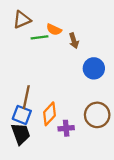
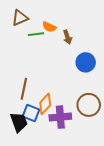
blue square: (22, 115) -> (31, 113), moved
purple cross: (66, 128) -> (60, 117), size x1.5

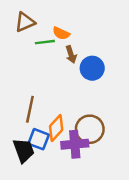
brown arrow: (67, 37) -> (71, 54), moved
blue circle: (86, 62) -> (92, 68), moved
brown circle: (89, 105) -> (90, 129), moved

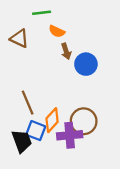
brown triangle: (25, 22) -> (19, 38), moved, turned 48
green line: (45, 42) -> (42, 13), moved
brown line: (30, 109) -> (28, 103), turned -35

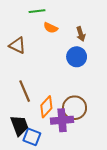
brown triangle: (19, 38) -> (17, 45), moved
brown arrow: (66, 51) -> (81, 34), moved
blue square: (36, 131) -> (32, 137), moved

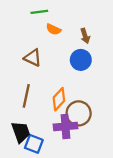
brown triangle: (17, 45) -> (33, 58), moved
brown line: (25, 91) -> (26, 96), turned 35
orange diamond: (46, 107) -> (59, 99), moved

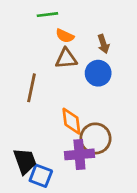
brown triangle: (33, 58) -> (66, 59), moved, turned -30
brown line: (26, 96) -> (31, 88), moved
orange diamond: (59, 99) -> (71, 121), turned -50

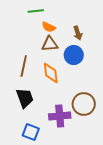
orange diamond: (71, 121) -> (51, 73), moved
brown circle: (95, 138) -> (84, 104), moved
black trapezoid: (25, 161) -> (25, 98), moved

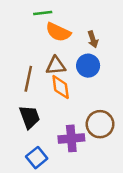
orange semicircle: (49, 27) -> (58, 32), size x1.5
brown triangle: (50, 44) -> (56, 66), moved
blue square: (31, 132) -> (37, 158), turned 30

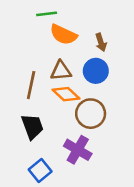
orange diamond: (61, 87) -> (66, 94), turned -40
brown circle: (100, 124) -> (91, 114), moved
purple cross: (71, 138) -> (78, 150), turned 35

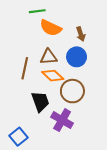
black trapezoid: (32, 127) -> (40, 101), moved
blue square: (40, 171) -> (18, 137), moved

